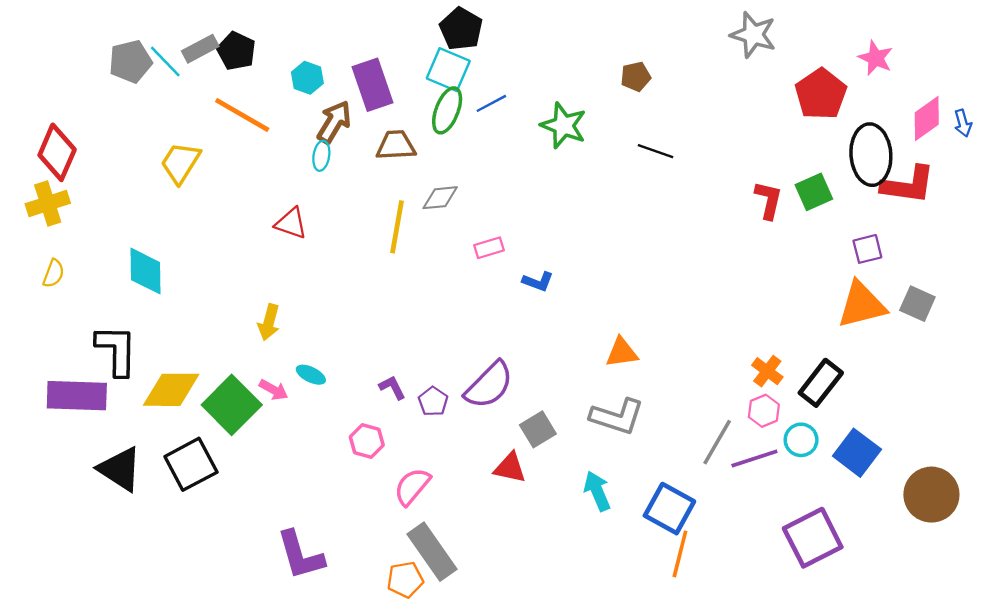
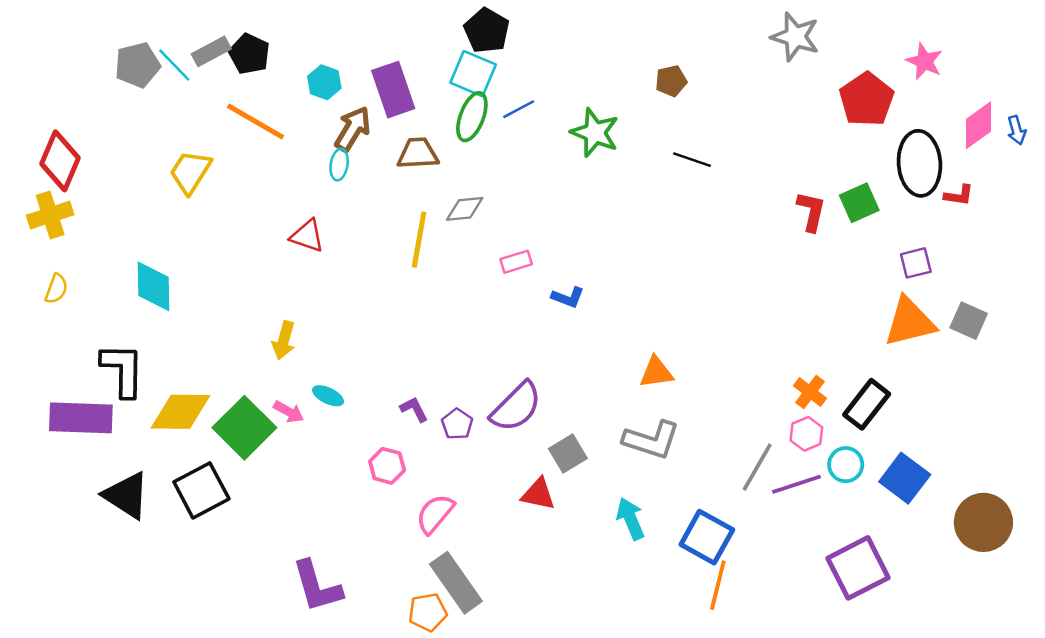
red L-shape: (908, 185) -> (959, 195), size x0.5

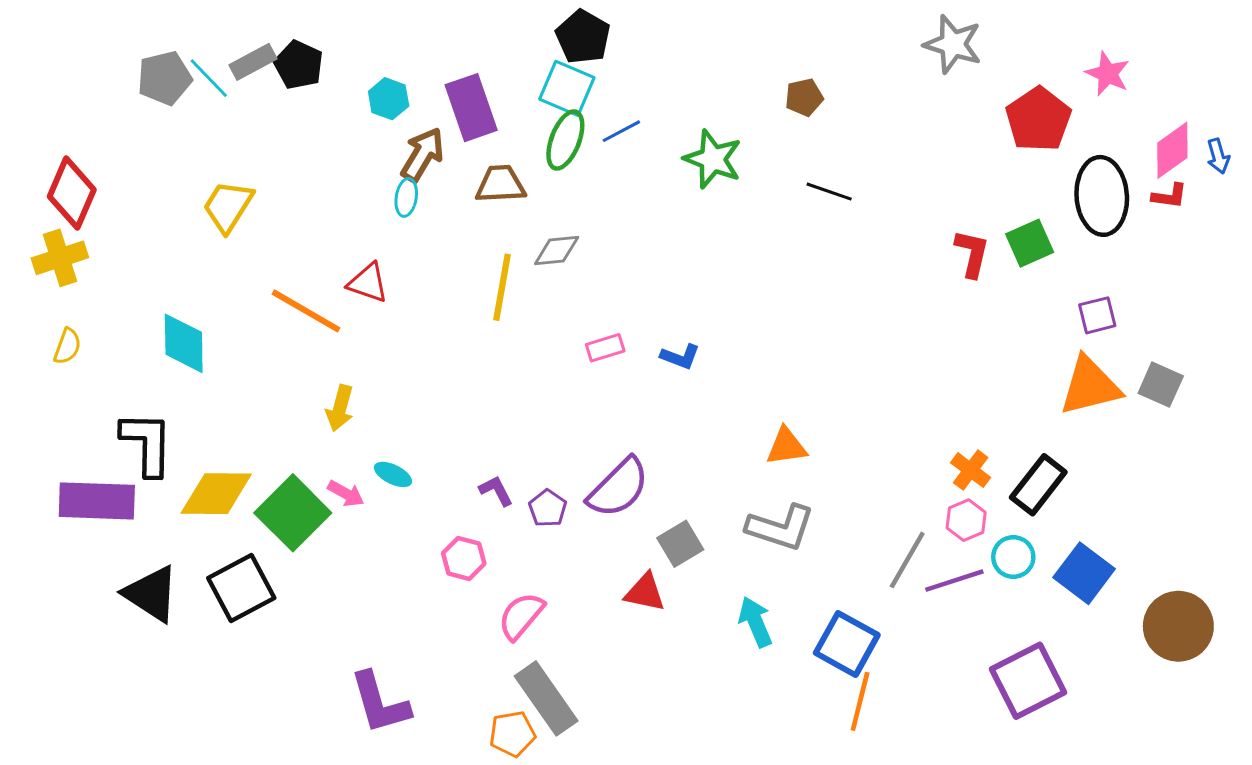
orange line: (255, 122) -> (306, 311), moved
red L-shape: (959, 195) -> (1170, 196), moved
pink rectangle: (516, 262) -> (605, 348), moved

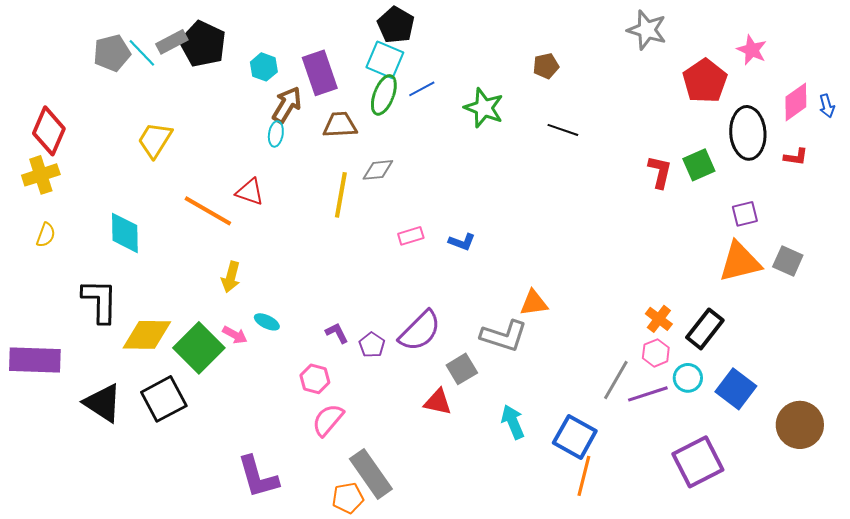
black pentagon: (299, 65) -> (203, 44), size x1.4
red L-shape: (1170, 196) -> (796, 157), moved
purple rectangle: (97, 501) -> (35, 360), moved
gray L-shape: (780, 528) -> (504, 336), moved
pink semicircle: (521, 616) -> (328, 420), moved

